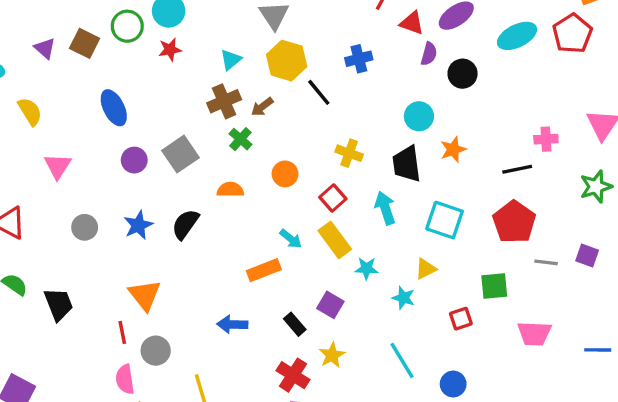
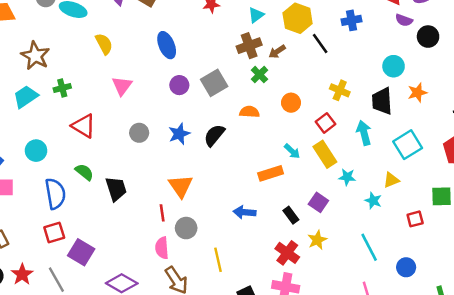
purple semicircle: (429, 54) -> (404, 20), turned 91
cyan square: (445, 220) -> (408, 145), turned 36

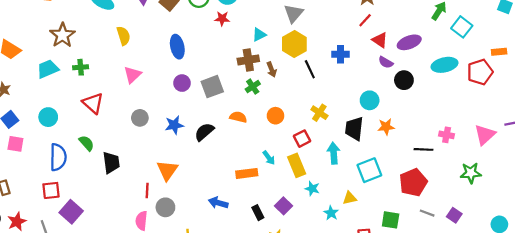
brown arrow: (277, 52) -> (272, 69), turned -88

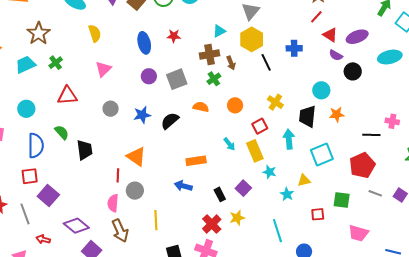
red star: (222, 19) -> (174, 36), moved
green cross: (81, 67) -> (56, 63), turned -32
red triangle: (93, 103) -> (67, 96), turned -45
orange triangle: (167, 170) -> (136, 157), turned -30
orange rectangle: (247, 173) -> (196, 161), moved

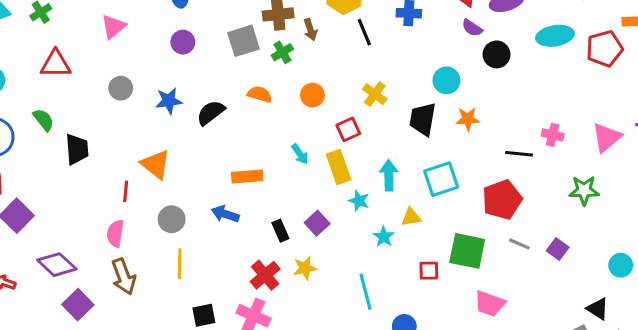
gray square: (177, 79) -> (244, 41), moved
cyan arrow: (289, 139) -> (389, 175), moved
gray circle: (135, 191) -> (172, 219), moved
green square: (342, 200) -> (467, 251), size x1.4

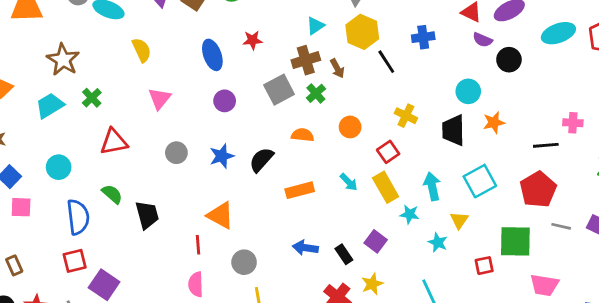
orange rectangle: (247, 177) -> (300, 190), moved
blue arrow: (225, 214) -> (305, 248), moved
yellow triangle: (411, 217) -> (459, 220), turned -36

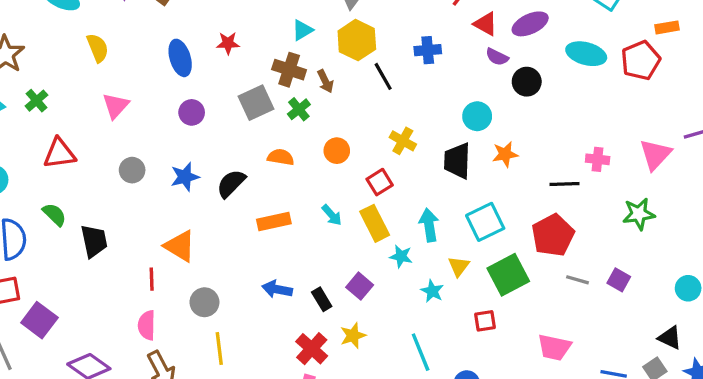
cyan ellipse: (558, 33) -> (586, 54), turned 32
brown cross: (306, 60) -> (289, 70), turned 32
green square: (515, 241) -> (508, 275), moved, turned -32

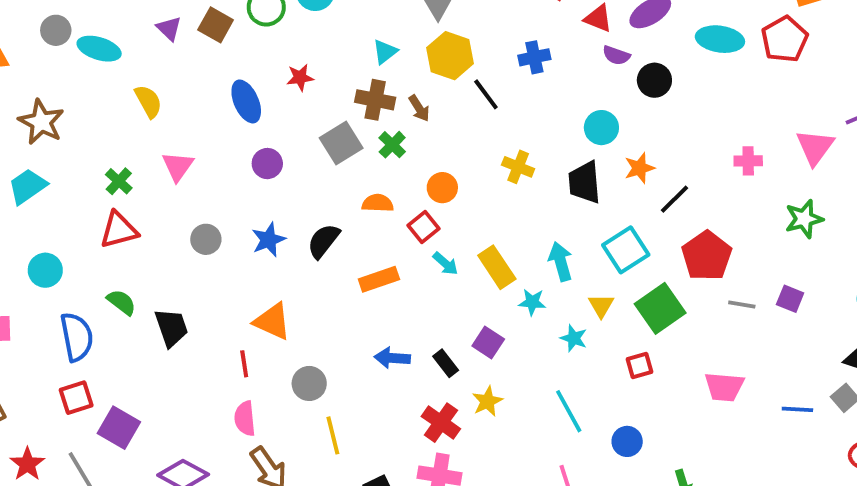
green cross: (36, 101) -> (119, 181), moved
red square: (380, 182) -> (424, 227), moved
black line: (564, 184) -> (674, 199), moved, turned -36

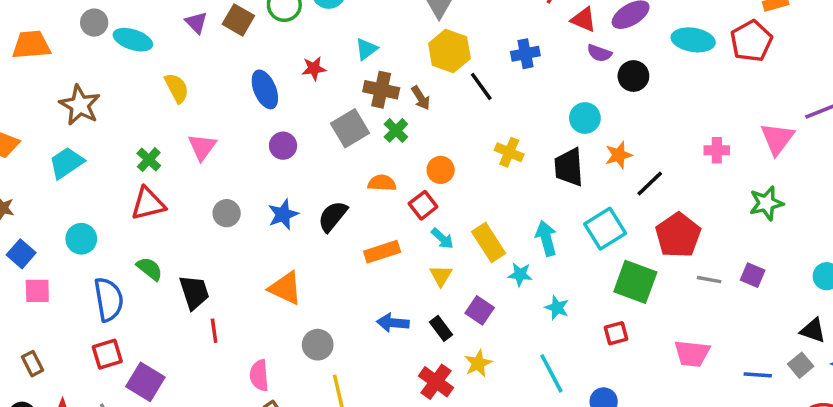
cyan triangle: (385, 52) -> (366, 49), moved
yellow triangle: (601, 306) -> (441, 276), moved
green square: (660, 308) -> (635, 282), turned -36
red line: (244, 364) -> (214, 331), moved

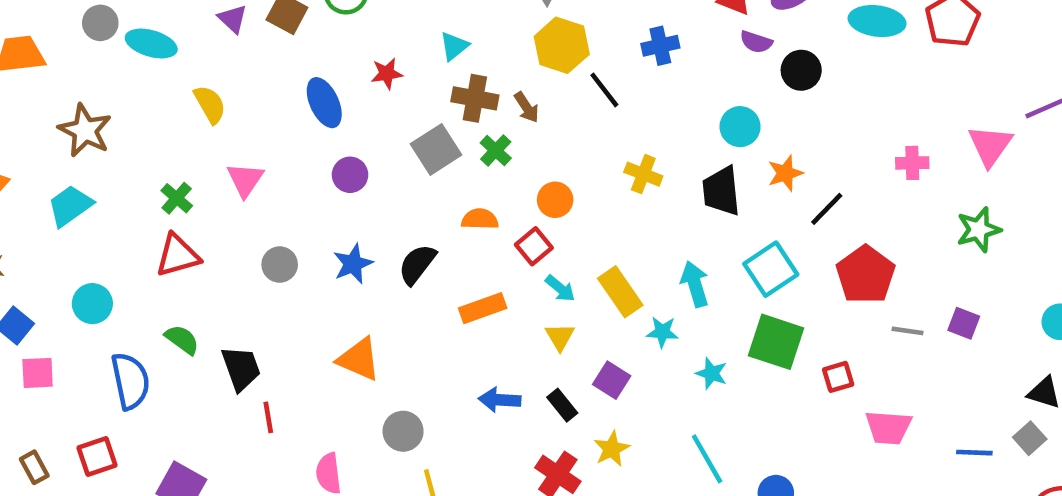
green square: (635, 282) -> (776, 342), moved
red square: (616, 333) -> (838, 377), moved
red square: (107, 354) -> (97, 457), moved

